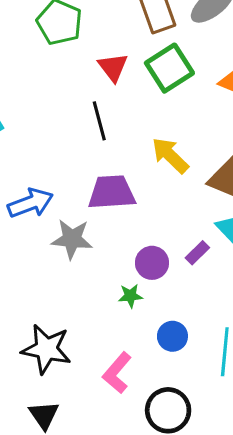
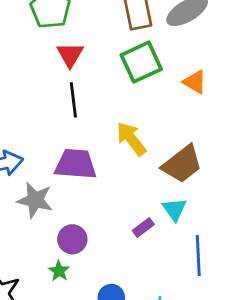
red triangle: (113, 67) -> (70, 55), moved
purple circle: (152, 263) -> (72, 239), moved
green star: (130, 296) -> (59, 271), moved, turned 30

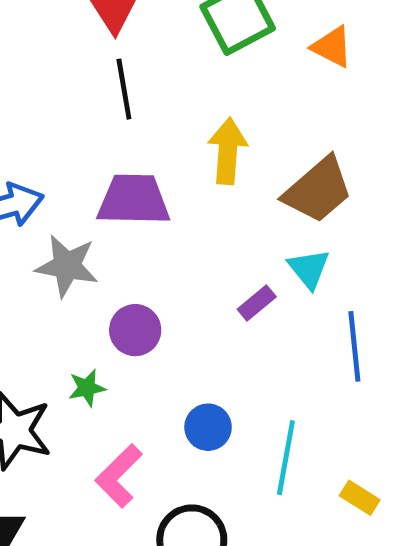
yellow arrow: (131, 139) -> (228, 151), turned 45
green star: (59, 271) -> (87, 388), moved, turned 30

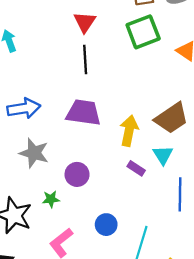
yellow arrow: (228, 151) -> (129, 131), moved
gray star: (67, 266) -> (34, 153), moved
purple rectangle: (257, 303) -> (136, 168), turned 66

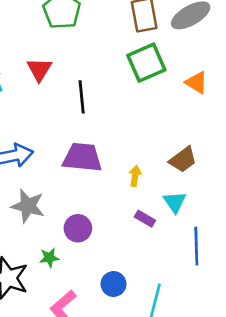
red triangle: (85, 22) -> (39, 69), moved
brown trapezoid: (172, 118) -> (183, 160), size x0.7
yellow arrow: (129, 131) -> (135, 176), size x0.6

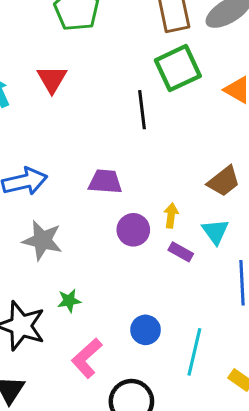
black line: (82, 97) -> (142, 110), moved
purple trapezoid: (82, 157) -> (105, 182), size x0.7
yellow arrow: (135, 176) -> (171, 216), moved
purple circle: (78, 228) -> (133, 230), moved

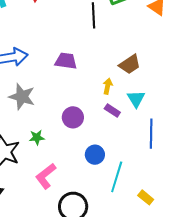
brown trapezoid: (224, 181) -> (130, 64), moved
purple circle: (133, 230) -> (73, 117), moved
blue circle: (146, 330) -> (95, 155), moved

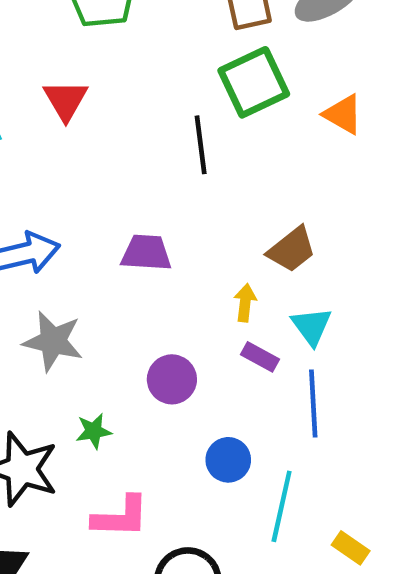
blue line: (151, 134) -> (313, 403), moved
pink L-shape: (46, 176) -> (121, 517), turned -136

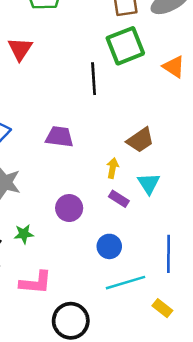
blue line: (313, 403) -> (168, 254), moved
blue circle: (228, 460) -> (109, 246), moved
cyan line: (282, 506) -> (126, 283), turned 57

